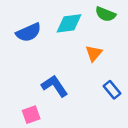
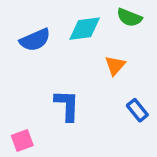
blue L-shape: (55, 86) -> (67, 105), turned 36
pink square: (31, 115) -> (22, 141), moved

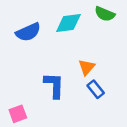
orange triangle: (115, 65) -> (87, 67), moved
blue rectangle: (137, 110) -> (96, 89), moved

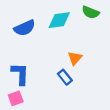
blue L-shape: (54, 85) -> (20, 74), moved
blue rectangle: (96, 89) -> (65, 77), moved

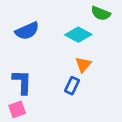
cyan diamond: (59, 20) -> (78, 35), moved, turned 35
blue rectangle: (65, 77) -> (72, 86), turned 64

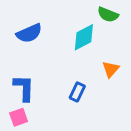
cyan diamond: (78, 35) -> (84, 37), turned -55
orange triangle: (83, 65) -> (111, 69), moved

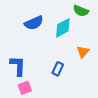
blue semicircle: (29, 33) -> (34, 23), moved
pink square: (19, 117) -> (25, 88), moved

